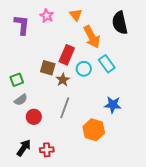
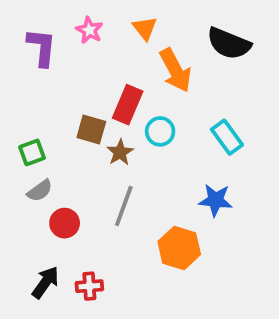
black semicircle: (120, 23) -> (229, 44), turned -55
cyan rectangle: (107, 64) -> (227, 137), moved

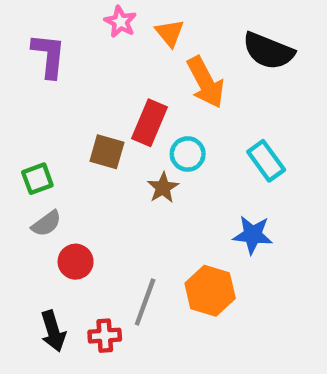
pink star: (89, 30) -> (120, 22), moved
brown star: (120, 152) -> (163, 188), moved
gray line: (124, 206) -> (145, 302), moved
black arrow: (45, 282) -> (53, 331), turned 128

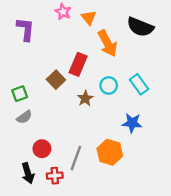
brown square: (107, 152) -> (56, 80), turned 30
cyan circle: (188, 154) -> (109, 85), moved
red circle: (76, 262) -> (42, 149), moved

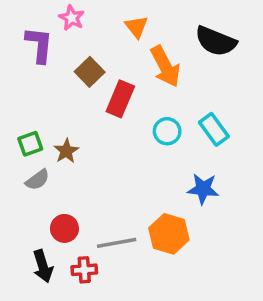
pink star: (63, 12) -> (72, 18), moved
brown square: (56, 80) -> (90, 72), moved
brown star: (85, 98) -> (66, 151), moved
gray line: (76, 158) -> (117, 243), turned 60

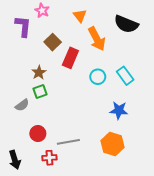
green square: (30, 144) -> (40, 91), moved
brown star: (66, 151) -> (39, 73), moved
orange hexagon: (169, 234) -> (113, 144), moved
black arrow: (43, 266) -> (15, 160), moved

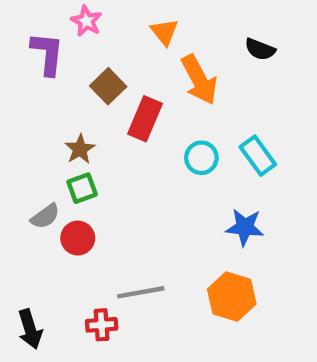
black semicircle: (126, 24) -> (260, 49), size x0.6
red circle: (38, 134) -> (78, 238), moved

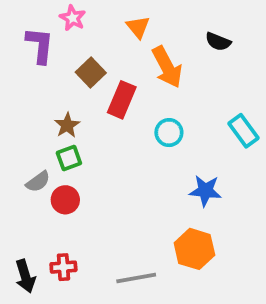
cyan rectangle: (258, 156) -> (244, 131), moved
gray line: (141, 292) -> (136, 278), moved
red cross: (102, 325) -> (63, 267), moved

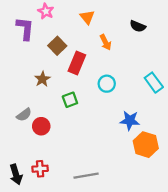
orange arrow: (167, 67) -> (106, 42), size x0.6
green square: (69, 158) -> (70, 100), moved
orange hexagon: (194, 249) -> (146, 145), moved

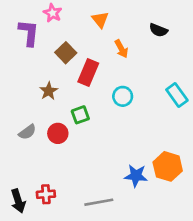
blue star: (130, 120) -> (136, 176), moved
red circle: (41, 126) -> (58, 133), moved

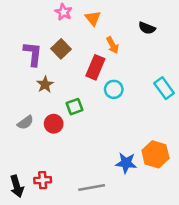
pink star: (53, 13) -> (63, 12), moved
purple L-shape: (29, 33) -> (33, 54), moved
red rectangle: (88, 73) -> (95, 67), moved

